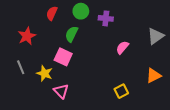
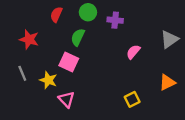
red star: (27, 36) -> (29, 39), turned -30

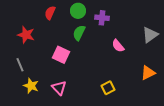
green semicircle: (78, 37) -> (79, 33), moved
pink semicircle: (133, 52) -> (118, 46), turned -80
yellow star: (48, 80) -> (31, 86), moved
yellow square: (132, 99) -> (108, 88), moved

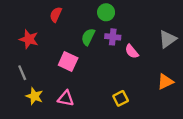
green circle: (78, 11) -> (106, 12), moved
purple cross: (102, 18) -> (113, 37), moved
pink triangle: (59, 88) -> (66, 98), turned -35

